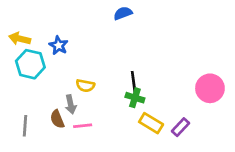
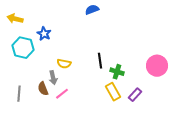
yellow arrow: (20, 39) -> (15, 19), moved
green cross: (135, 98) -> (117, 72), moved
yellow rectangle: (151, 123) -> (113, 92), turned 30
pink line: (83, 126) -> (62, 94), turned -32

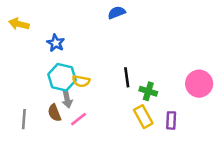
cyan hexagon: (23, 48) -> (62, 77), moved
purple rectangle: (135, 95) -> (171, 120), turned -40

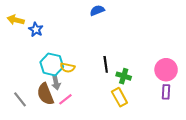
blue star: (56, 43) -> (36, 29), moved
brown semicircle: (54, 113) -> (45, 94), size x1.5
gray line: (24, 119) -> (20, 99), turned -42
purple rectangle: (171, 120) -> (166, 92), moved

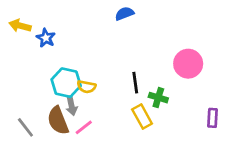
pink circle: (166, 70) -> (188, 64), moved
yellow rectangle: (119, 97) -> (142, 117), moved

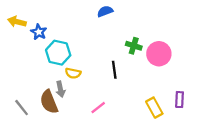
cyan hexagon: (66, 83) -> (58, 53), moved
green cross: (158, 98) -> (134, 46), moved
yellow rectangle: (142, 117) -> (154, 108), moved
pink line: (84, 127) -> (98, 108), moved

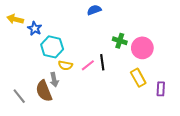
pink line: (98, 108) -> (88, 65), moved
yellow rectangle: (154, 108) -> (138, 78), moved

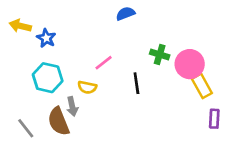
cyan hexagon: (52, 47) -> (48, 78), moved
pink line: (88, 65) -> (104, 63), moved
yellow rectangle: (138, 78) -> (202, 86), moved

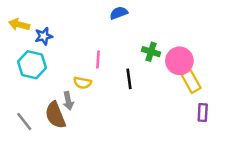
blue star: (46, 38) -> (44, 36), turned 30
pink line: (104, 63) -> (98, 59), turned -48
cyan hexagon: (48, 78) -> (32, 65), moved

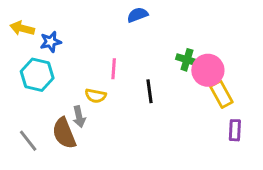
green cross: (151, 52) -> (187, 60), moved

